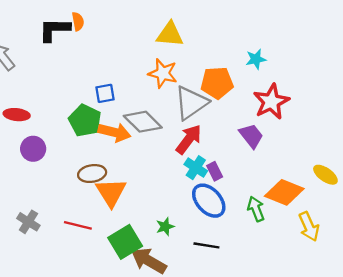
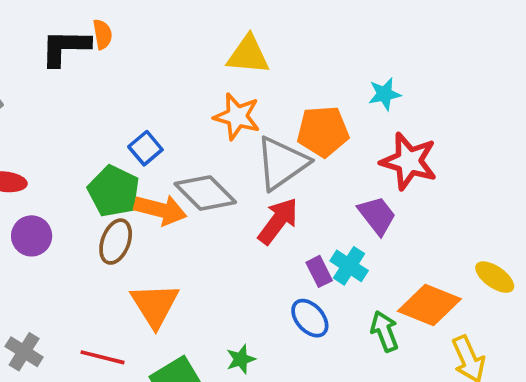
blue square: (105, 93) -> (145, 148), turned -30
red star: (271, 102) -> (409, 161), turned -30
cyan cross: (196, 168) -> (349, 266), moved
brown ellipse: (92, 174) -> (116, 242), moved, turned -60
blue ellipse: (209, 201) -> (310, 318), size x0.7

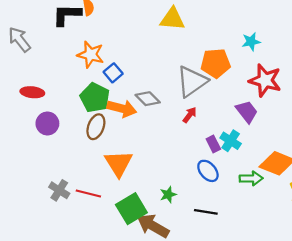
orange star: (237, 116) -> (91, 55), moved
gray diamond: (205, 193) -> (148, 99), size x0.7
red arrow: (278, 221) -> (190, 115), size x0.6
green arrow: (385, 331) -> (251, 178), turned 110
gray cross: (24, 352) -> (59, 190), moved

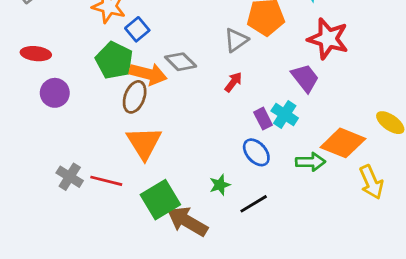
gray triangle: (192, 81) -> (236, 40), size x0.6
brown ellipse: (96, 127) -> (135, 97), moved
green star: (168, 195) -> (220, 185), moved
black line: (206, 212) -> (254, 204), turned -40

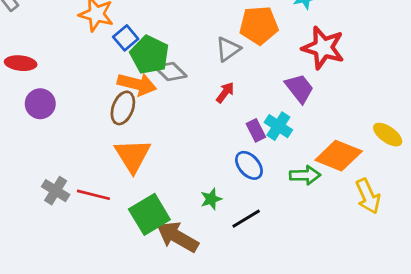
green pentagon: (114, 60) -> (149, 55), moved

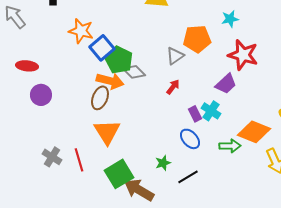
blue square: (126, 38) -> (102, 48), size x1.4
purple trapezoid: (299, 88) -> (226, 84), turned 85
red line: (93, 195) -> (79, 160), turned 60

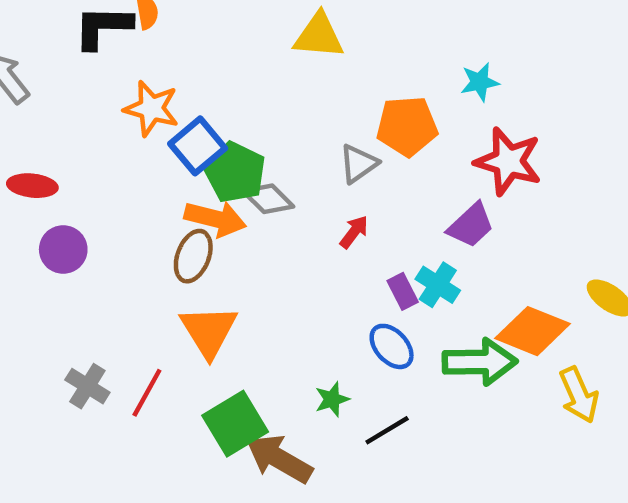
green arrow: (230, 146) -> (480, 362), size x1.5
red line: (79, 160) -> (147, 393), turned 45

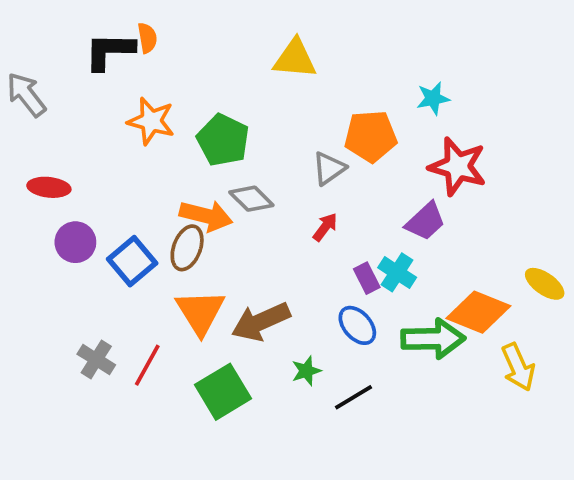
blue square: (198, 146) -> (132, 261), moved
green pentagon: (235, 172) -> (223, 140), moved
brown arrow: (279, 459) -> (261, 322), moved, turned -54

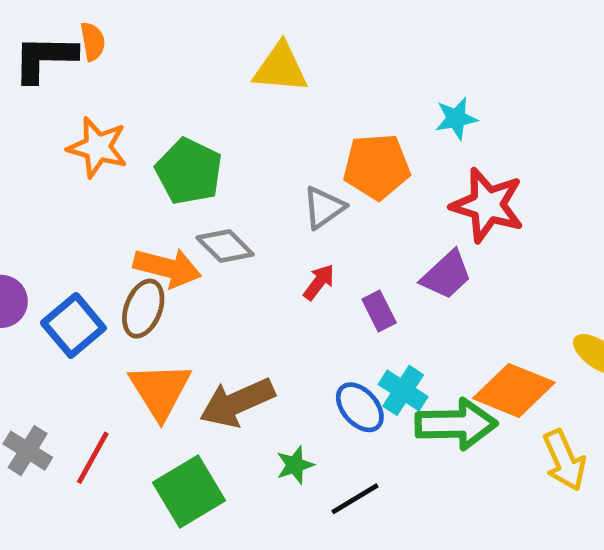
cyan cross: (397, 272) -> (403, 390), moved
purple rectangle: (367, 278) -> (379, 311), moved

